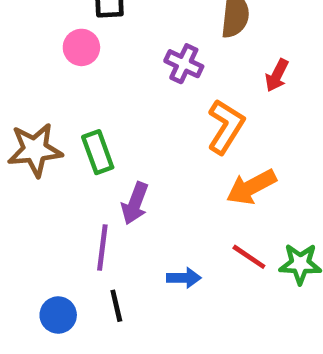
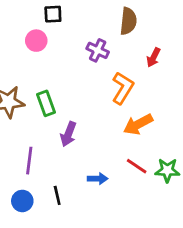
purple line: (102, 248) -> (29, 161), moved

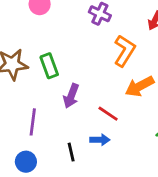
red line: (137, 166) -> (108, 114), moved
black line: (57, 195) -> (71, 152), moved

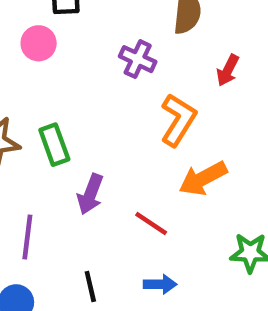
blue arrow: (100, 140) -> (160, 284), moved

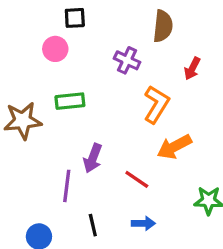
green rectangle: (54, 145) -> (70, 101), moved, turned -76
purple line: (27, 237) -> (67, 186), moved

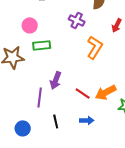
pink circle: (55, 49) -> (30, 25), moved
orange arrow: (174, 147) -> (106, 92), moved

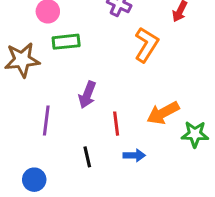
red line: (83, 93) -> (116, 124), moved, turned 49
purple line: (40, 97) -> (46, 121), moved
blue circle: (23, 128) -> (34, 180), moved

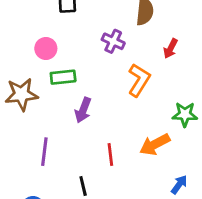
purple arrow: (87, 95) -> (83, 110), moved
green star: (195, 134) -> (185, 114), moved
blue arrow: (134, 155) -> (179, 185), moved, turned -54

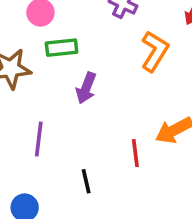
red line: (110, 155) -> (135, 153), moved

